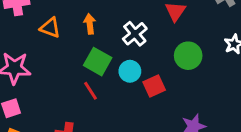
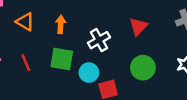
green square: (98, 62) -> (62, 59), turned -30
red line: (90, 91) -> (26, 63), moved

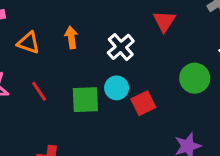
green square: (62, 59) -> (85, 100), moved
green circle: (143, 68) -> (195, 78), moved

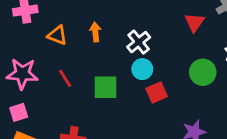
red triangle: (164, 21) -> (194, 22), moved
cyan circle: (117, 88) -> (142, 69), moved

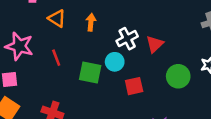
red triangle: (194, 22) -> (155, 44), moved
cyan circle: (142, 69) -> (115, 62), moved

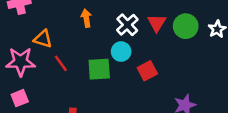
orange triangle: (57, 18) -> (43, 39), moved
green circle: (178, 76) -> (186, 26), moved

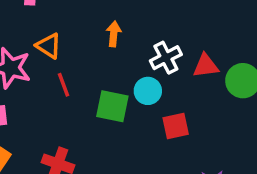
red triangle: (157, 23) -> (206, 66), turned 36

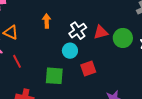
red line: (64, 85) -> (17, 61), moved
green square: (112, 106) -> (54, 76), moved

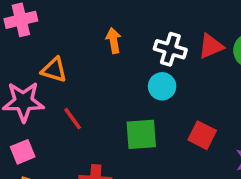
white cross: (78, 31) -> (170, 49), turned -30
red square: (88, 68) -> (202, 135), moved, turned -35

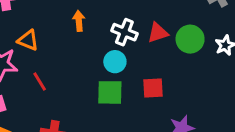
green square: (141, 134) -> (110, 92), moved
red square: (202, 135) -> (153, 88), moved, turned -35

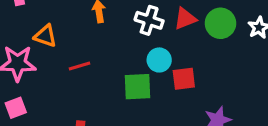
cyan circle: (115, 62) -> (159, 60), moved
red line: (40, 81) -> (79, 66), moved, turned -72

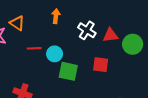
cyan circle: (159, 60) -> (55, 54), moved
red square: (184, 79) -> (101, 65), moved

